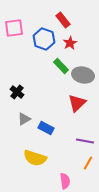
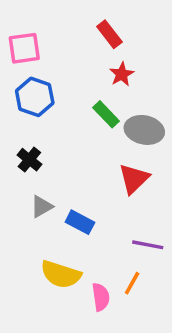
blue hexagon: (44, 39) -> (35, 97), moved
orange line: (88, 163) -> (132, 283), moved
pink semicircle: (65, 181) -> (101, 297), moved

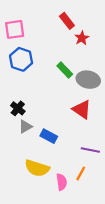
red star: (122, 74) -> (82, 38), moved
black cross: (29, 160) -> (18, 108), moved
red triangle: (134, 179) -> (82, 109), turned -42

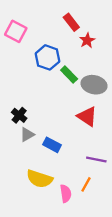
pink square: (15, 29) -> (16, 31), turned 36
blue hexagon: (21, 59) -> (47, 57), moved

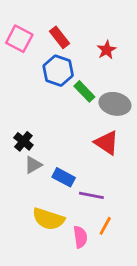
red rectangle: (71, 22) -> (59, 37), moved
purple line: (96, 160) -> (91, 195), moved

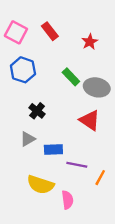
blue hexagon: (58, 71) -> (23, 70), moved
black cross: (23, 141) -> (37, 111), moved
blue rectangle: (64, 177) -> (53, 149), turned -30
orange line: (105, 226) -> (100, 178), moved

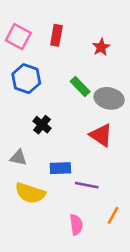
red rectangle: (50, 31) -> (56, 35), turned 48
gray triangle: (28, 139) -> (18, 158), moved, turned 42
orange line: (100, 178) -> (113, 215), moved
yellow semicircle: (41, 185) -> (30, 193), moved

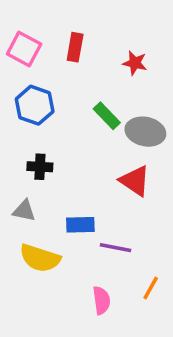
red star: (101, 47) -> (135, 63), turned -30
black cross: (42, 125) -> (40, 167), moved, turned -36

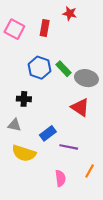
red star: (135, 63) -> (70, 13), moved
blue hexagon: (35, 105) -> (40, 68), moved
blue rectangle: (80, 225) -> (48, 133), turned -35

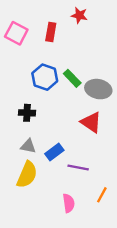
gray triangle: (14, 125) -> (28, 146), moved
yellow semicircle: (24, 153) -> (27, 175), turned -85

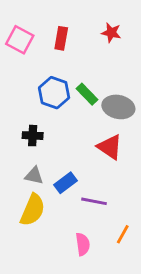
red star: (79, 15) -> (111, 33), moved

